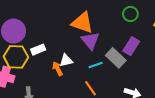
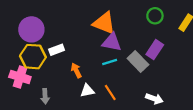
purple triangle: (90, 41) -> (112, 42), turned -42
white triangle: (66, 60) -> (87, 91), moved
cyan line: (96, 65) -> (110, 62), moved

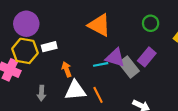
purple triangle: (112, 42) -> (115, 58), moved
white triangle: (87, 91) -> (75, 90), size x1.5
gray arrow: (45, 96) -> (41, 93), moved

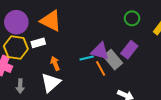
orange triangle: (99, 25) -> (51, 21), moved
white triangle: (75, 90) -> (51, 83), moved, turned -35
gray arrow: (41, 93) -> (20, 86), moved
orange line: (98, 95) -> (101, 68), moved

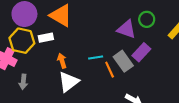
purple triangle: (100, 51) -> (126, 29), moved
white triangle: (51, 83) -> (69, 82), moved

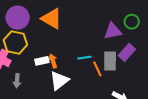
purple triangle: (126, 29) -> (113, 31), turned -30
white rectangle: (46, 38) -> (42, 61), moved
gray rectangle: (123, 61) -> (110, 61), turned 36

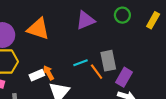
purple triangle: (113, 31) -> (85, 20), moved
purple rectangle: (127, 52) -> (124, 77), moved

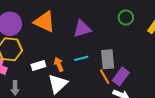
purple triangle: (85, 20) -> (82, 29), moved
orange line: (97, 72) -> (105, 77), moved
orange arrow: (48, 73) -> (59, 64), moved

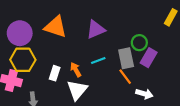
green circle: (126, 18) -> (139, 43), moved
white rectangle: (38, 65) -> (55, 73), turned -48
purple rectangle: (121, 77) -> (149, 58), moved

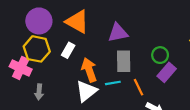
gray rectangle: (126, 58) -> (124, 61), moved
cyan line: (98, 60) -> (113, 83), moved
orange arrow: (76, 70) -> (89, 70), size x1.5
white rectangle: (55, 73) -> (68, 50), moved

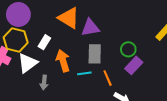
orange triangle: (77, 22) -> (69, 18), moved
white triangle: (86, 91) -> (28, 63), moved
gray arrow: (39, 92) -> (44, 82), moved

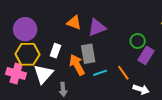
orange triangle: (69, 18) -> (74, 23), size x0.7
gray rectangle: (95, 54) -> (88, 54), moved

